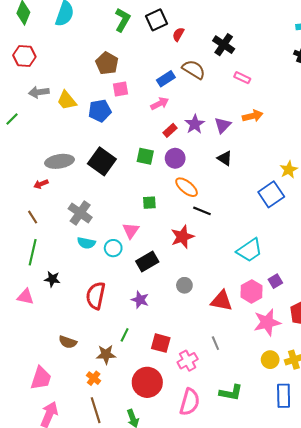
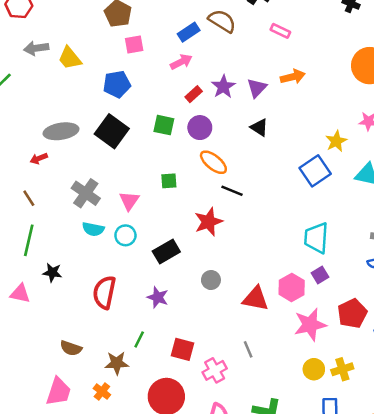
blue pentagon: (100, 111) -> (117, 84), moved
pink triangle: (131, 231) -> (129, 201), moved
cyan trapezoid: (249, 250) -> (316, 238), moved, turned 128
pink trapezoid: (41, 378) -> (59, 392), moved

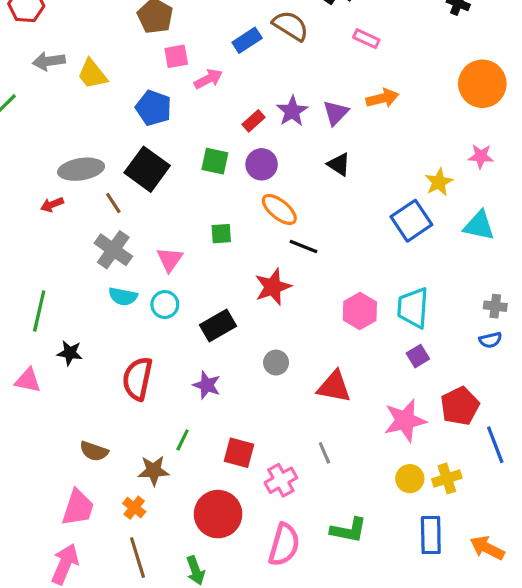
pink arrow: (181, 62) -> (208, 79), moved
blue pentagon: (117, 84) -> (154, 108), turned 30
brown line: (29, 198) -> (113, 203), moved
pink hexagon: (292, 287) -> (360, 311), moved

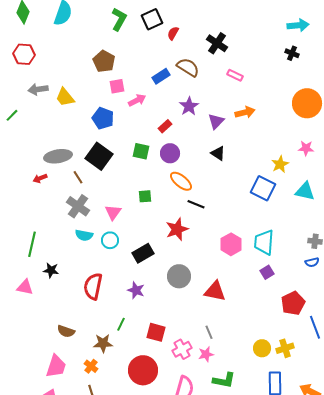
purple star: (292, 111) -> (189, 106), moved
blue square: (411, 221) -> (263, 188), turned -30
gray circle: (276, 363) -> (179, 276), size x1.5
pink star: (405, 421) -> (206, 354), moved, size x0.6

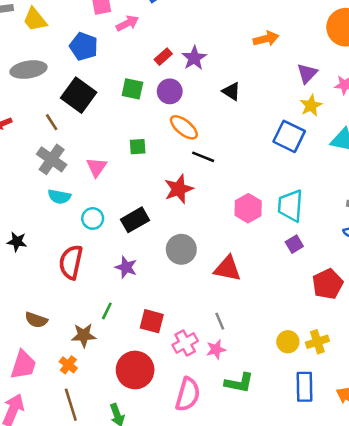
purple star: (189, 106) -> (194, 58), moved
purple triangle: (216, 121) -> (307, 73), moved
gray ellipse: (58, 156) -> (28, 70), moved
cyan circle: (110, 240) -> (93, 218), moved

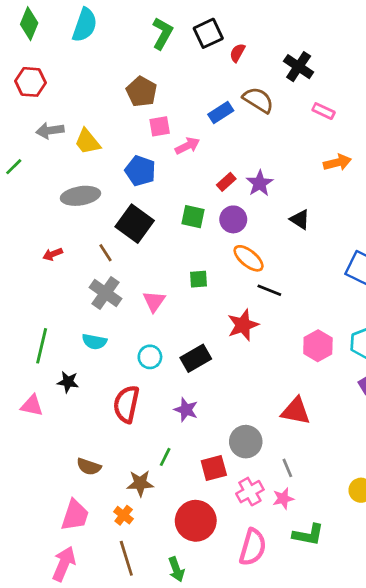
cyan semicircle: (59, 197) -> (94, 342), moved
gray circle: (181, 249) -> (246, 442), moved
red square: (152, 321) -> (214, 468), turned -30

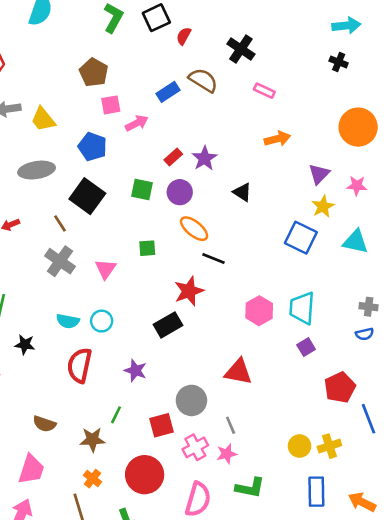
cyan semicircle: (94, 342) -> (68, 321), moved
black rectangle: (196, 358) -> (168, 325), moved
orange cross: (124, 515) -> (93, 479), moved

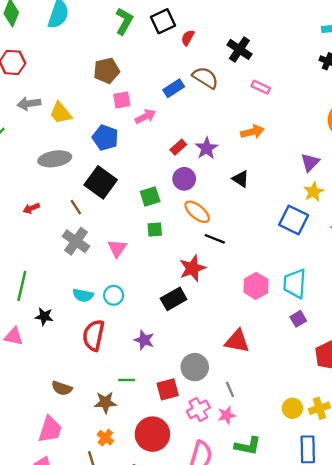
brown pentagon: (94, 72) -> (107, 71), turned 30
orange arrow: (277, 139) -> (252, 132), moved
green square: (142, 190) -> (150, 196), moved, turned -30
green line: (116, 415) -> (127, 380), turned 63

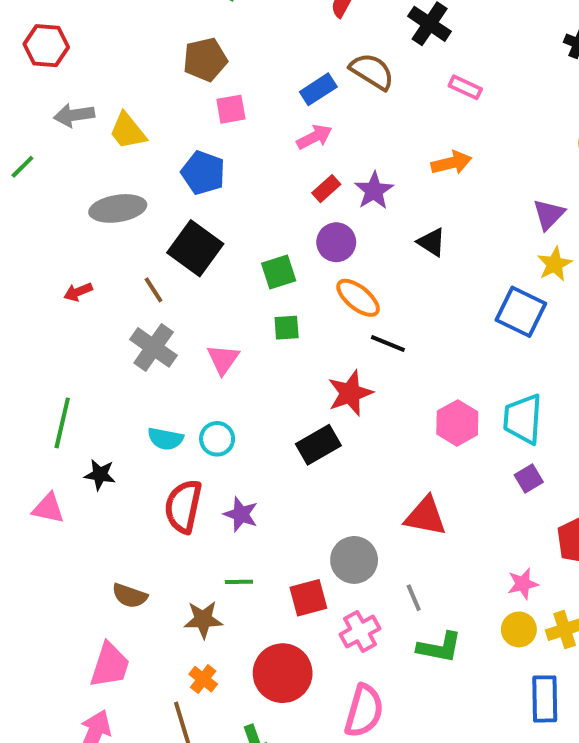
pink arrow: (145, 116) -> (314, 137), moved
purple star: (144, 340) -> (241, 514), moved
pink star: (227, 415) -> (523, 584), moved
green L-shape: (248, 446) -> (439, 647), moved

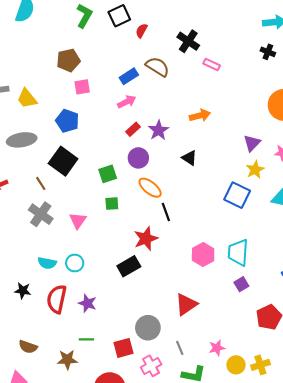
pink rectangle: (465, 87) -> (212, 65), moved
black line: (388, 344) -> (166, 212), turned 48
black star: (100, 475) -> (23, 291), moved
red triangle: (426, 516) -> (186, 304), turned -45
pink star: (523, 584) -> (217, 348), moved

